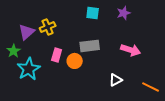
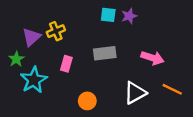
purple star: (124, 13) -> (129, 16), moved
orange circle: (75, 61) -> (87, 101), moved
white triangle: (116, 80) -> (135, 93), size x1.5
orange line: (151, 87) -> (172, 89), moved

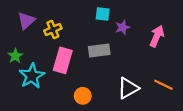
purple star: (129, 16) -> (123, 27), moved
purple triangle: (31, 37) -> (26, 21), moved
pink arrow: (152, 58) -> (157, 36), moved, turned -85
pink rectangle: (66, 64) -> (63, 60), size x1.6

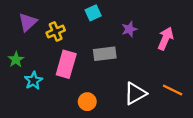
cyan square: (103, 14) -> (93, 13), moved, turned -32
cyan star: (32, 76) -> (33, 81), size x0.7

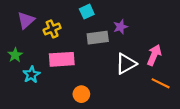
pink arrow: (166, 39) -> (154, 55), moved
gray rectangle: (105, 54) -> (98, 38), moved
pink rectangle: (66, 64) -> (62, 59), turned 70
white triangle: (135, 93) -> (126, 64), moved

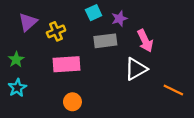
purple star: (120, 27) -> (119, 19), moved
pink arrow: (154, 55) -> (145, 41), moved, turned 132
cyan star: (31, 75) -> (17, 88), moved
orange circle: (81, 94) -> (72, 102), moved

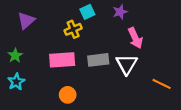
purple star: (119, 19) -> (120, 12), moved
yellow cross: (56, 31) -> (73, 29), moved
gray rectangle: (105, 41) -> (98, 60), moved
white triangle: (136, 69) -> (127, 64), turned -30

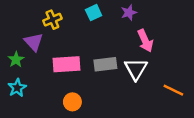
purple triangle: (26, 21) -> (34, 42), moved, turned -30
yellow cross: (73, 29) -> (52, 20), moved

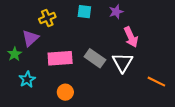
cyan square: (94, 13) -> (84, 12), turned 32
purple triangle: (34, 42) -> (30, 38), turned 30
gray rectangle: (105, 64) -> (95, 58), turned 42
cyan star: (17, 88) -> (27, 79), moved

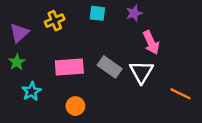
purple triangle: (30, 38) -> (19, 33), moved

